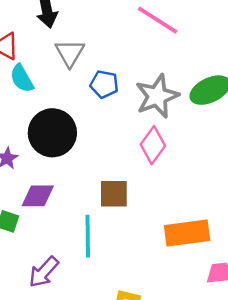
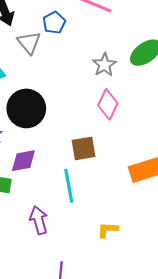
blue pentagon: (104, 84) -> (54, 23), moved, turned -30
gray star: (157, 96) -> (104, 65), size x0.7
purple arrow: (44, 272) -> (39, 220), turned 132

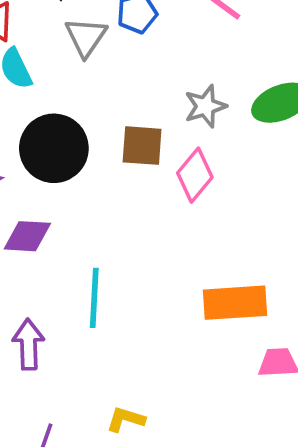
brown square: (84, 148) -> (142, 146), moved
yellow L-shape: (108, 230) -> (126, 419), moved

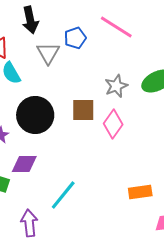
cyan line: (94, 298) -> (63, 195), turned 40
orange rectangle: (235, 303) -> (140, 192), size x0.7

